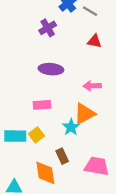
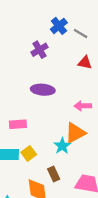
pink rectangle: (42, 105) -> (18, 124), moved

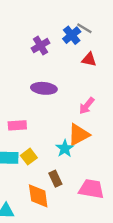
blue cross: (59, 26) -> (72, 35), moved
pink arrow: (83, 106) -> (87, 106), turned -49

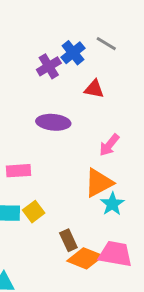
blue cross: (72, 35) -> (73, 53), moved
red triangle: (89, 59) -> (94, 89), moved
cyan star: (65, 148) -> (112, 204), moved
orange diamond: (38, 196) -> (85, 258), moved, turned -60

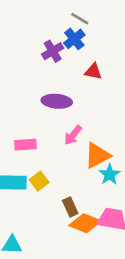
gray line: (106, 44) -> (80, 19), moved
pink arrow: (109, 145) -> (73, 135), moved

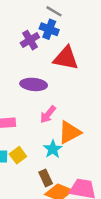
blue cross: (74, 39) -> (49, 29), turned -30
red triangle: (93, 71) -> (66, 58), size x1.6
cyan star: (110, 174) -> (53, 149), moved

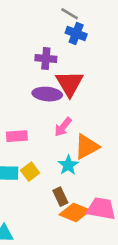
blue cross: (49, 29) -> (76, 33), moved
purple cross: (30, 40) -> (46, 58), moved, turned 36
red triangle: (66, 58) -> (70, 83), moved, turned 48

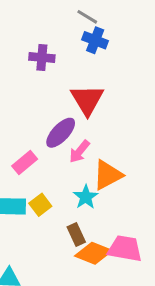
purple cross: (46, 58) -> (42, 58), moved
purple ellipse: (47, 94) -> (61, 133), moved, turned -52
pink rectangle: (17, 136) -> (25, 162), turned -36

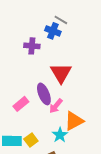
blue cross: (95, 40) -> (53, 31), moved
purple ellipse: (61, 133) -> (44, 94), turned -65
pink rectangle: (25, 162) -> (21, 104), moved

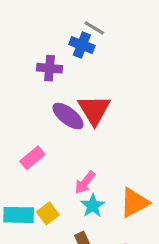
purple ellipse: (44, 94) -> (68, 116), moved, turned -30
pink arrow: (56, 106) -> (85, 182), moved
orange triangle: (74, 121) -> (134, 203), moved

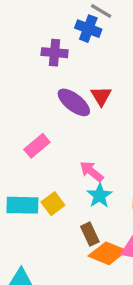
red triangle: (94, 110) -> (101, 96), size x0.6
pink arrow: (85, 182) -> (91, 171), turned 90

